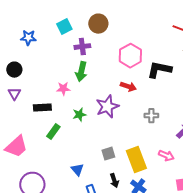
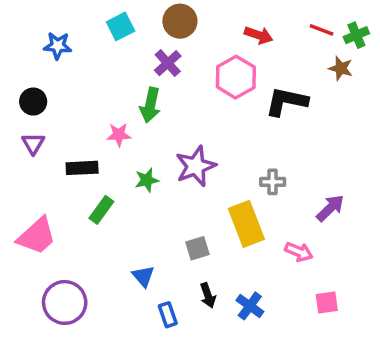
purple cross: (82, 47) -> (168, 63), moved, turned -35
red arrow: (128, 87) -> (259, 35), moved
yellow rectangle: (136, 160) -> (246, 224), moved

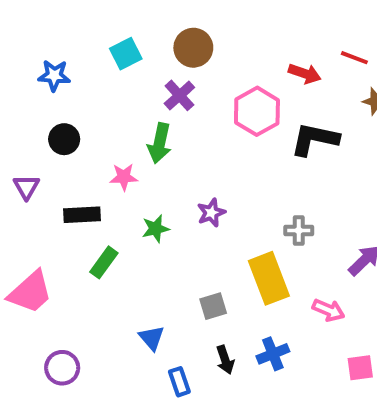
red arrow: (259, 35) -> (305, 74), moved
black circle: (33, 102) -> (64, 139), moved
purple star: (196, 166) -> (211, 213), size x0.6
purple circle: (65, 302) -> (62, 368), size x0.7
blue cross: (250, 306) -> (273, 354), moved, turned 32

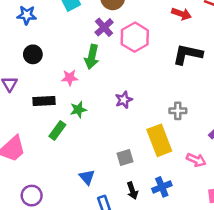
pink hexagon: (257, 111) -> (135, 37), moved
green star: (156, 229) -> (78, 110), moved

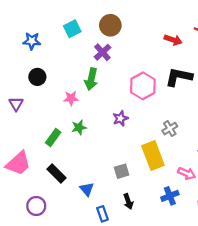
pink hexagon: (135, 37) -> (143, 86), moved
black rectangle: (44, 101) -> (56, 173), moved, turned 48
gray cross: (178, 111) -> (170, 129), turned -32
green rectangle: (57, 130) -> (53, 138), moved
blue cross: (162, 187) -> (170, 196), moved

